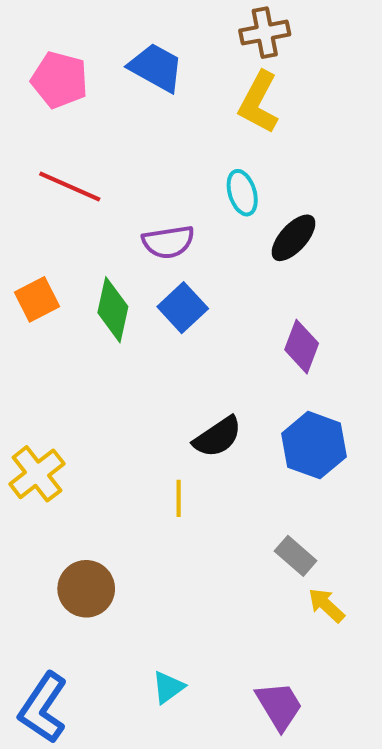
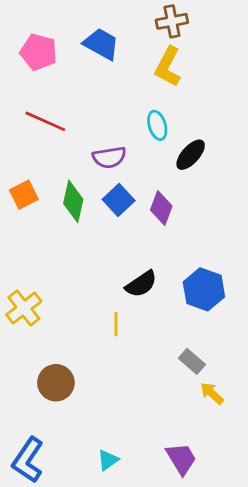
purple diamond: (302, 347) -> (161, 208), moved
cyan triangle: (168, 687) -> (108, 460), moved

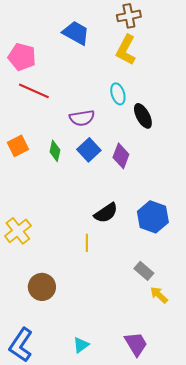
pink pentagon: (39, 52) -> (22, 57), moved
black ellipse: (191, 155) -> (143, 116), turned -70
green diamond: (73, 201) -> (55, 151), size x0.7

